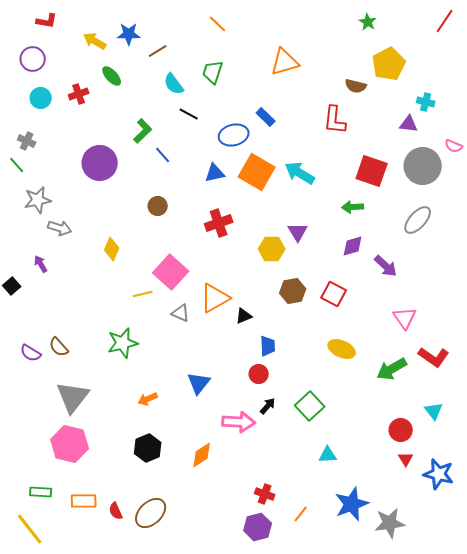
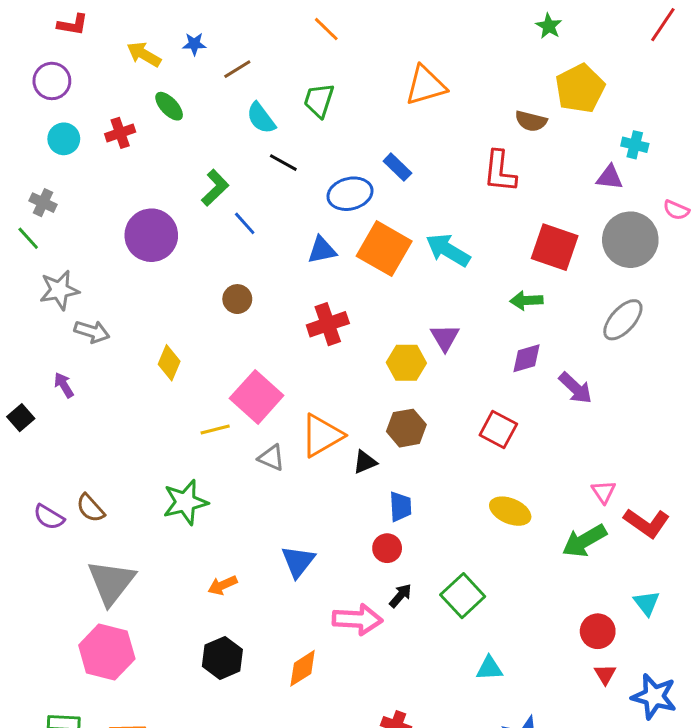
blue star: (129, 34) -> (194, 44), size x0.7
brown hexagon: (293, 291) -> (406, 428), moved
pink triangle: (405, 318) -> (604, 492), moved, size x0.7

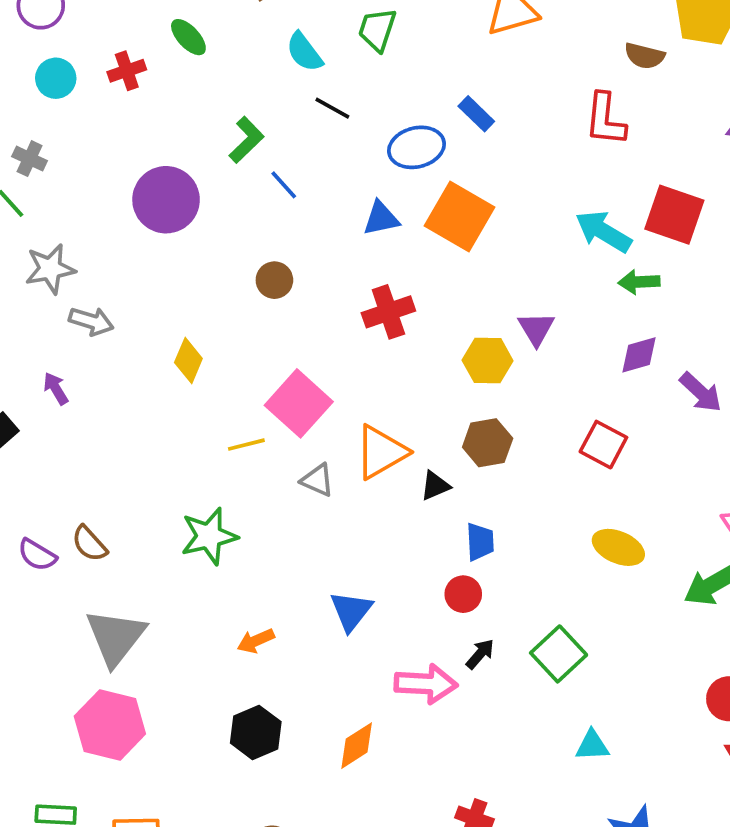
cyan arrow: (448, 250) -> (603, 231), moved

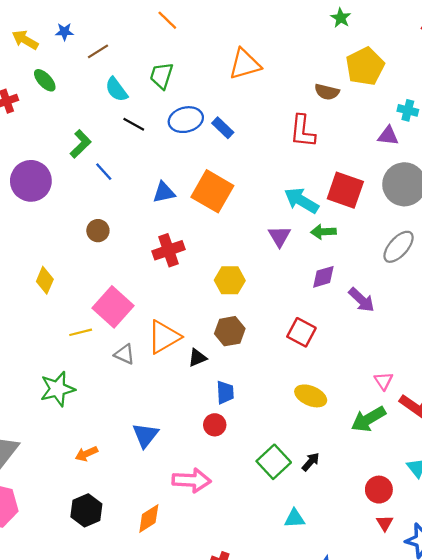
blue ellipse: (416, 147) -> (186, 120), moved
purple triangle: (536, 329) -> (279, 236), moved
black arrow: (480, 654) -> (311, 462), moved

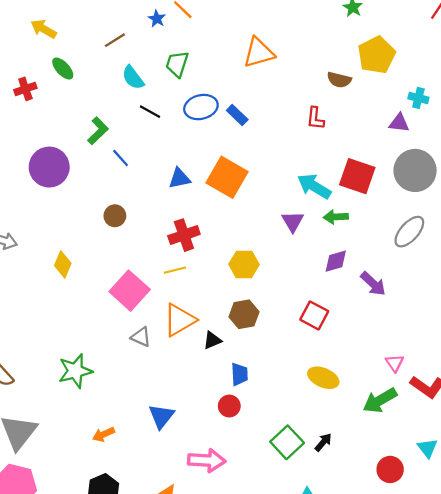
blue star: (64, 32) -> (157, 19), moved, turned 30
red L-shape: (303, 131) -> (315, 118), size x0.7
yellow line: (81, 332) -> (175, 270), moved

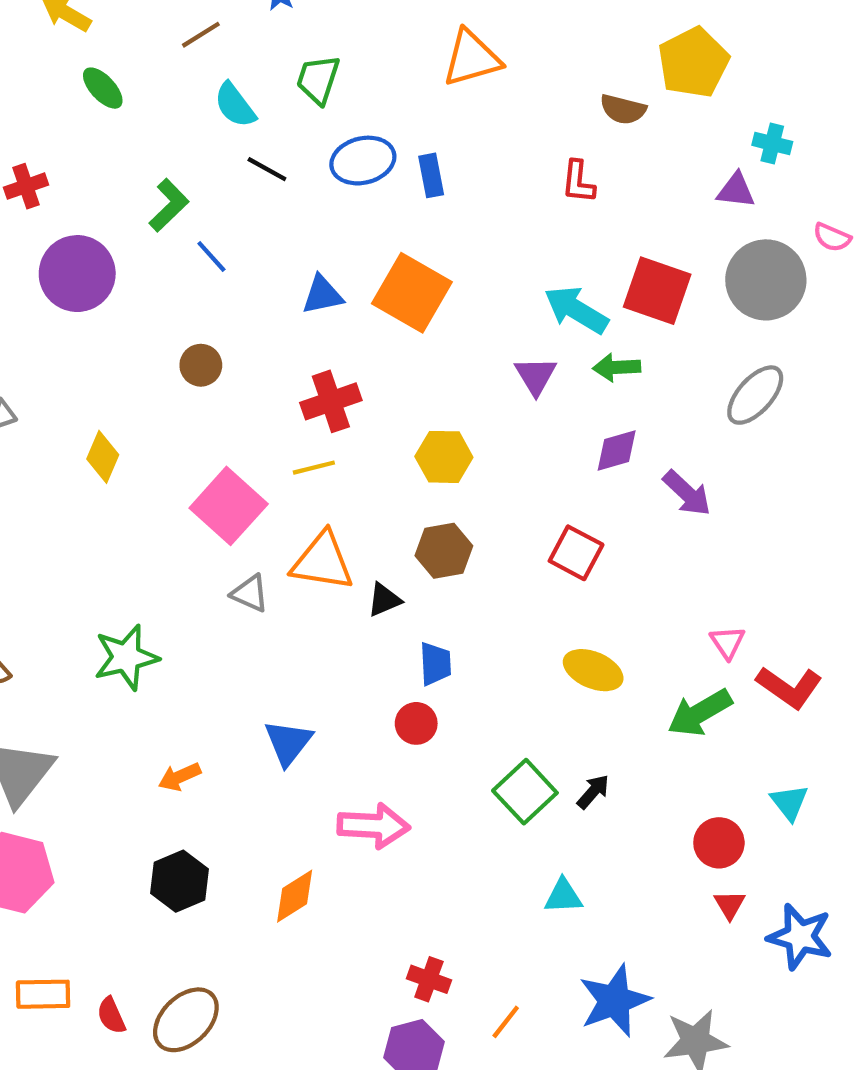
red cross: (25, 89) -> (26, 186), moved
blue rectangle: (237, 115) -> (431, 175), turned 35
orange triangle: (179, 320) -> (322, 561), turned 39

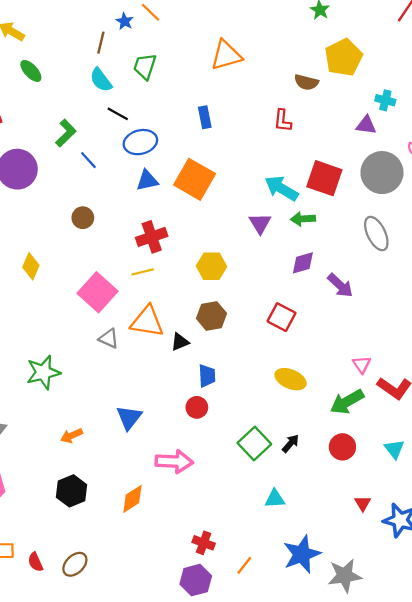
brown line: (201, 35) -> (101, 43), moved, turned -45
blue ellipse: (363, 161) -> (140, 142), moved
gray ellipse: (755, 395) -> (376, 234), turned -68
red circle: (719, 843) -> (342, 447), moved
brown ellipse: (186, 1020) -> (75, 564), size x0.7

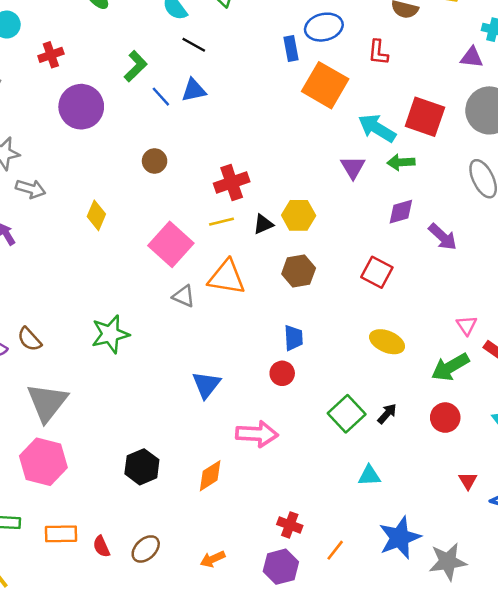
blue ellipse: (140, 142) -> (324, 27), moved
orange square: (195, 179) -> (325, 85), moved
blue triangle: (147, 180) -> (194, 90), moved
black triangle: (180, 342) -> (263, 224), moved
orange arrow: (72, 436) -> (213, 559), moved

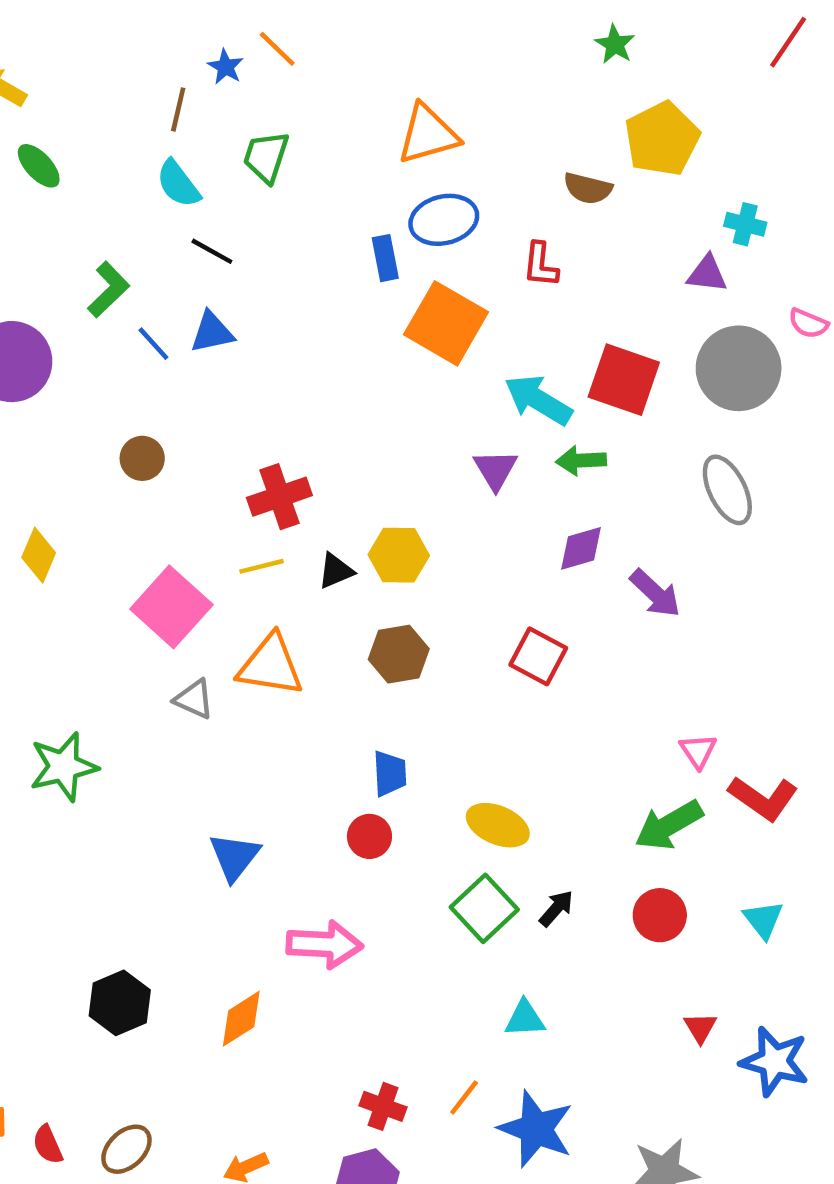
yellow ellipse: (387, 342) -> (498, 825), moved
blue star: (400, 538) -> (536, 1129), moved, turned -30
orange line: (335, 550) -> (464, 1097), moved

